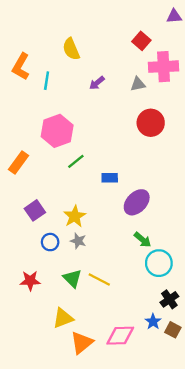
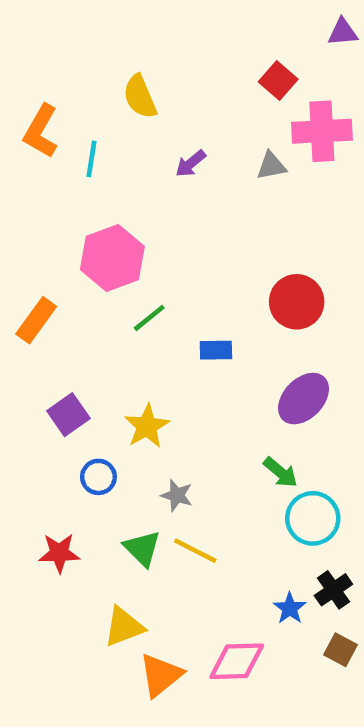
red circle: (151, 123) -> (297, 302), moved
purple ellipse: (137, 202) -> (304, 399), moved
gray star: (78, 241) -> (177, 495), moved
blue star: (153, 322) -> (290, 608), moved

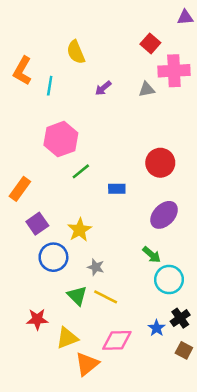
orange rectangle: (36, 320) -> (20, 189), moved
blue circle: (98, 477) -> (53, 257), size x1.5
red star: (59, 553) -> (37, 319), moved
pink diamond: (237, 661) -> (117, 340), moved

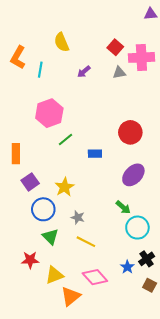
red square: (150, 43) -> (115, 47), moved
orange rectangle: (20, 189) -> (16, 154), turned -36
green triangle: (77, 296) -> (50, 237), moved
pink diamond: (117, 340) -> (95, 277), turned 50

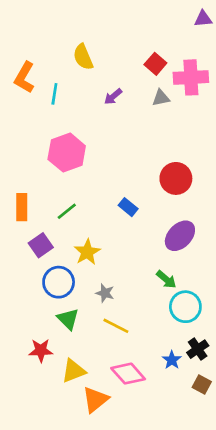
green line: (66, 139) -> (67, 211), moved
blue rectangle: (95, 154) -> (128, 207), turned 40

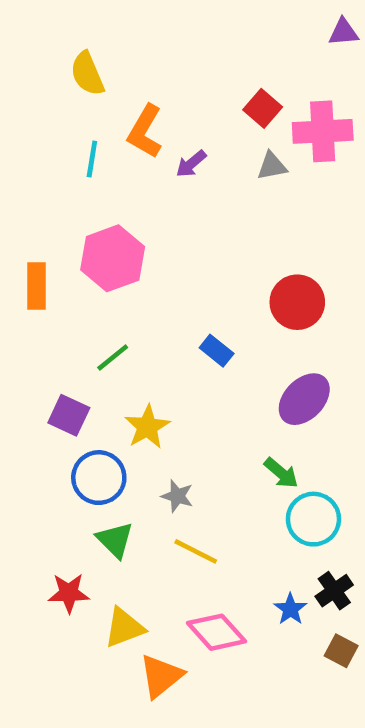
yellow semicircle: (83, 57) -> (87, 74), moved
orange L-shape: (24, 77) -> (145, 131), moved
orange rectangle: (22, 207) -> (37, 286), moved
purple square: (41, 245) -> (69, 415), turned -30

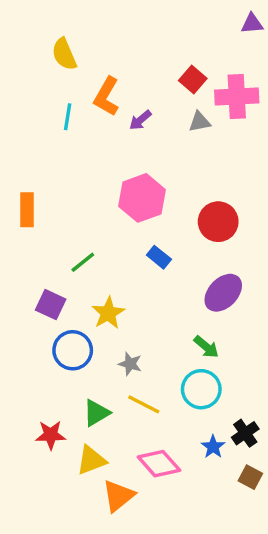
pink hexagon: (113, 258) -> (142, 198), moved
cyan circle: (313, 519) -> (201, 389), moved
green triangle: (115, 540) -> (96, 413), moved, turned 44

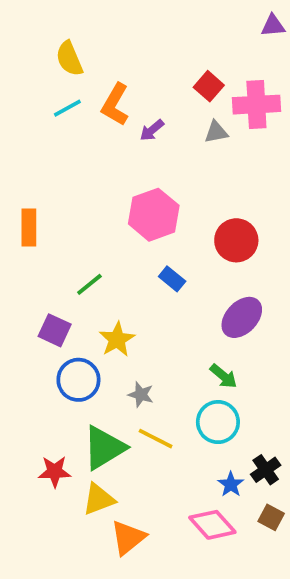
cyan line: (68, 117) -> (67, 108), moved, turned 52
green triangle: (96, 413) -> (104, 448), size x1.5
pink diamond: (159, 464) -> (212, 525), moved

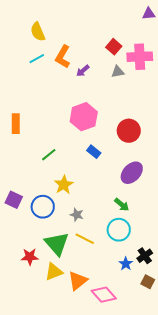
purple square: (55, 330) -> (14, 200), moved
green triangle: (104, 448) -> (57, 244), turned -40
pink diamond: (212, 525) -> (104, 295), moved
orange triangle: (128, 538) -> (78, 281), moved

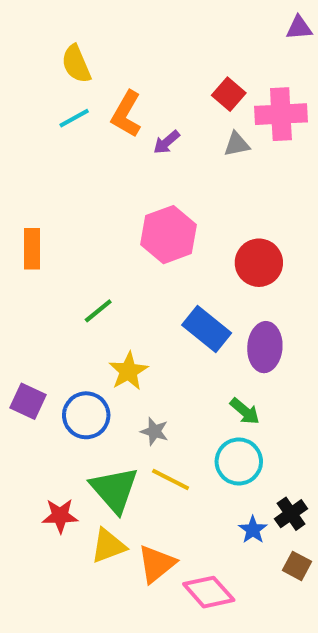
blue rectangle: (94, 152) -> (207, 329), moved, size x1.6
purple ellipse: (132, 173) -> (265, 347), turned -40

